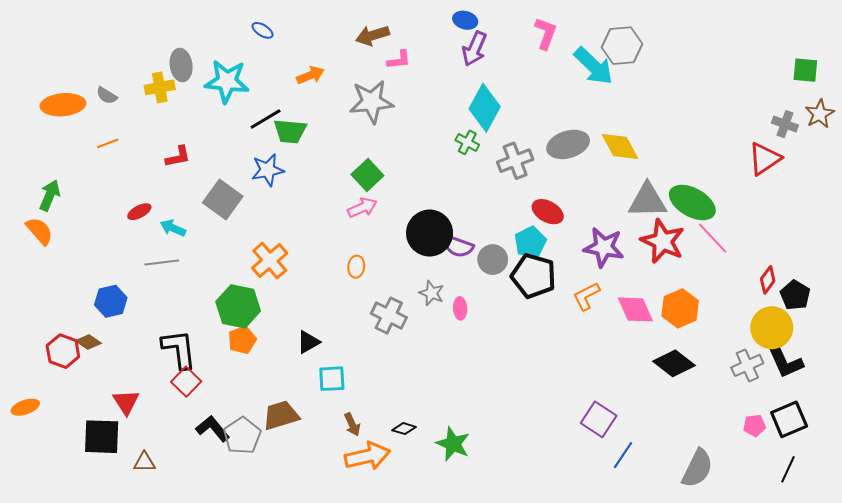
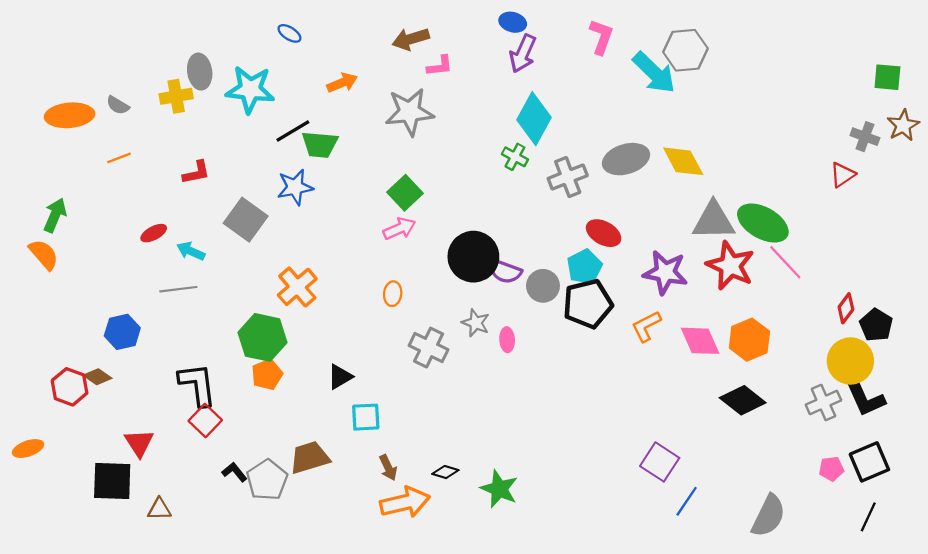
red triangle: (765, 159) -> (843, 175), size x0.7
black pentagon: (533, 276) -> (588, 304), turned -30
black L-shape: (213, 429) -> (234, 472), size x0.7

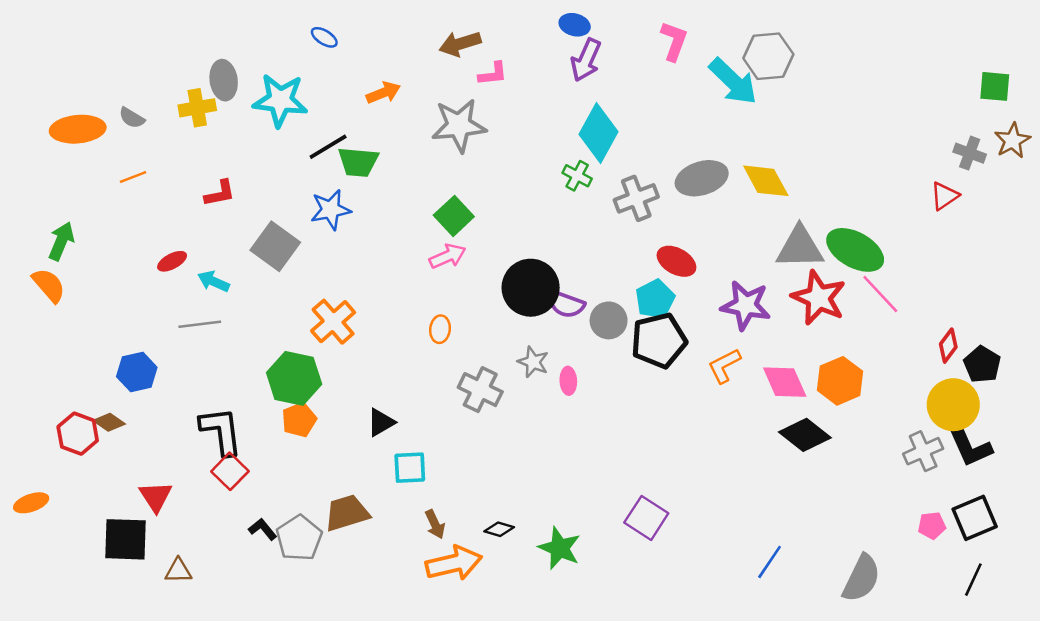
black diamond: (743, 400) -> (805, 435), moved
purple square: (660, 462) -> (646, 518), moved

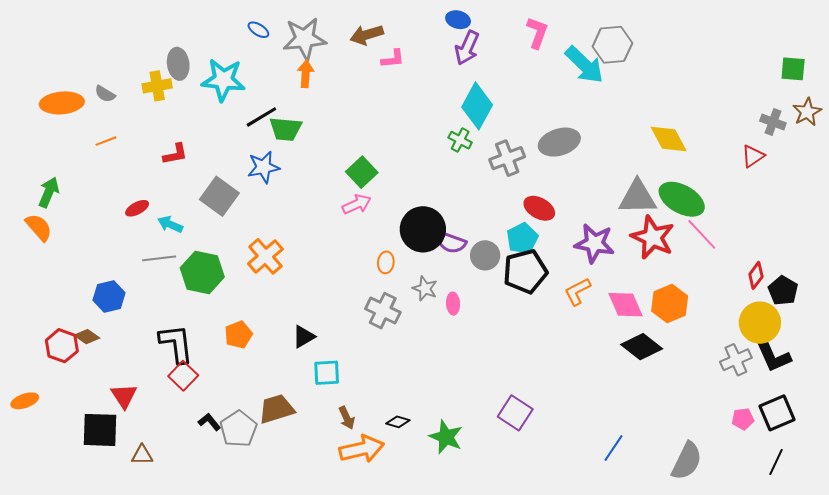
orange arrow: (383, 93) -> (306, 74), turned -64
gray star: (459, 125) -> (305, 39), moved
yellow diamond: (766, 181) -> (669, 139), moved
orange ellipse: (440, 329) -> (386, 262), moved
green hexagon: (294, 378) -> (202, 272), moved

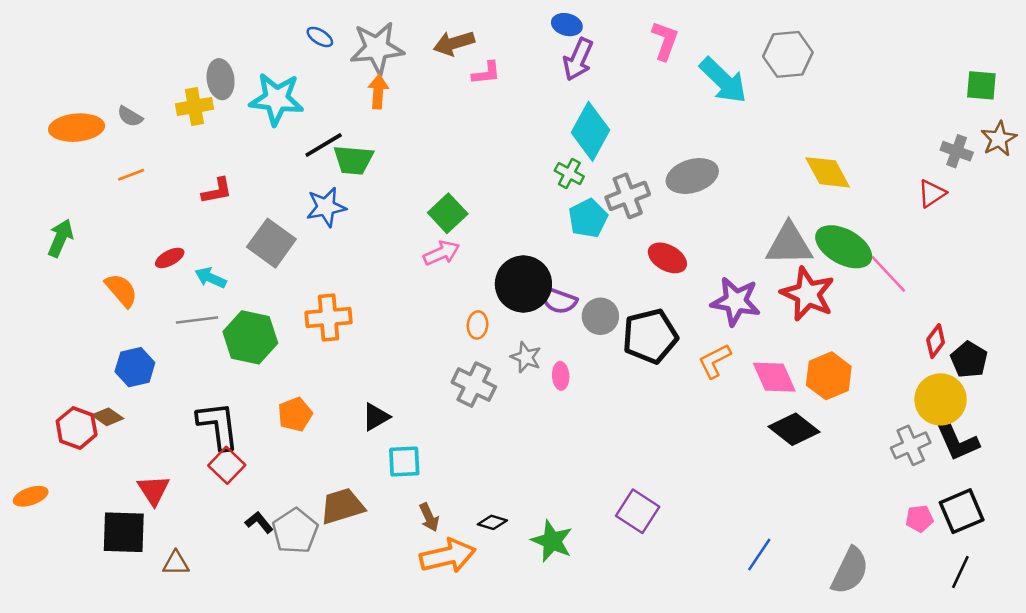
gray hexagon: (612, 45) -> (788, 54), moved
orange semicircle: (39, 227) -> (121, 290), moved
pink line: (702, 234) -> (888, 274), moved
cyan pentagon: (522, 238) -> (588, 218), moved
orange cross: (265, 256) -> (329, 318), turned 36

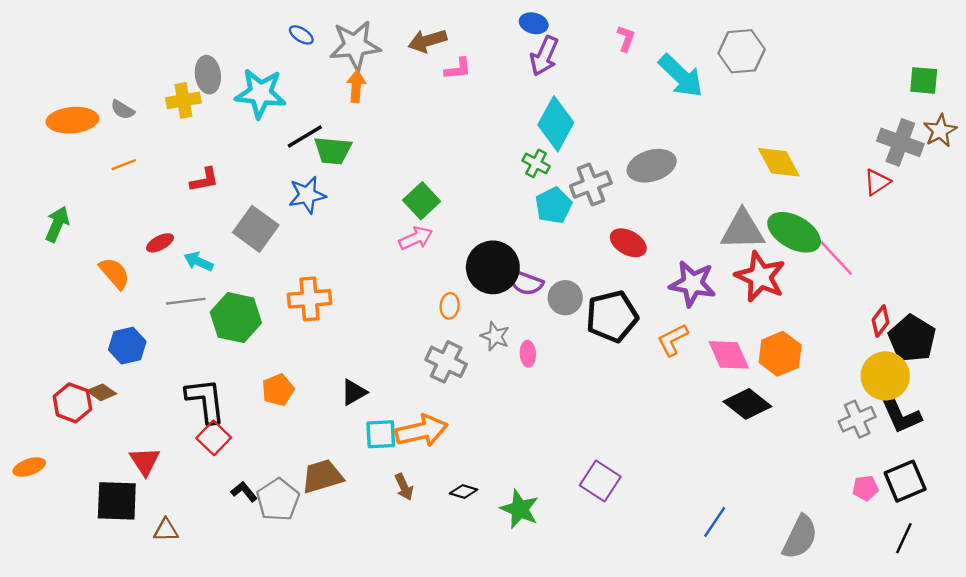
pink L-shape: (665, 41) -> (626, 38), size x0.7
gray cross: (957, 151) -> (900, 142), size x1.5
black pentagon: (969, 360) -> (912, 339), size x1.4
orange arrow: (448, 556) -> (422, 431), moved

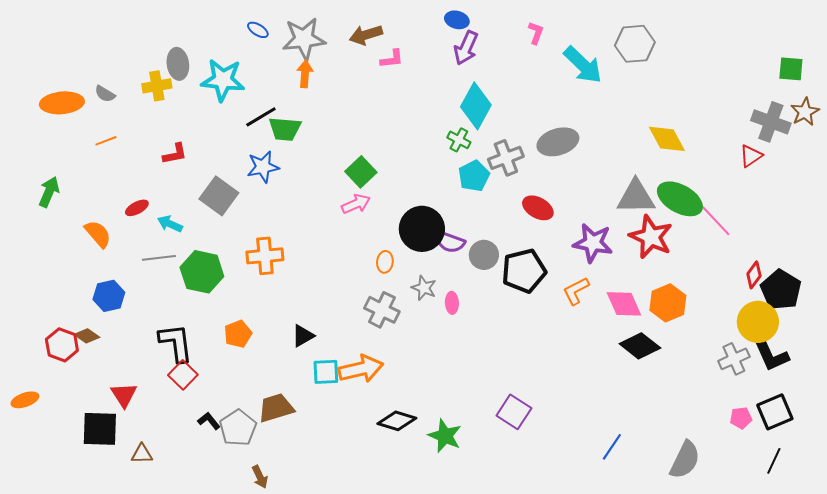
brown arrow: (404, 487) -> (260, 477), moved
black diamond: (464, 492) -> (397, 421), size x1.6

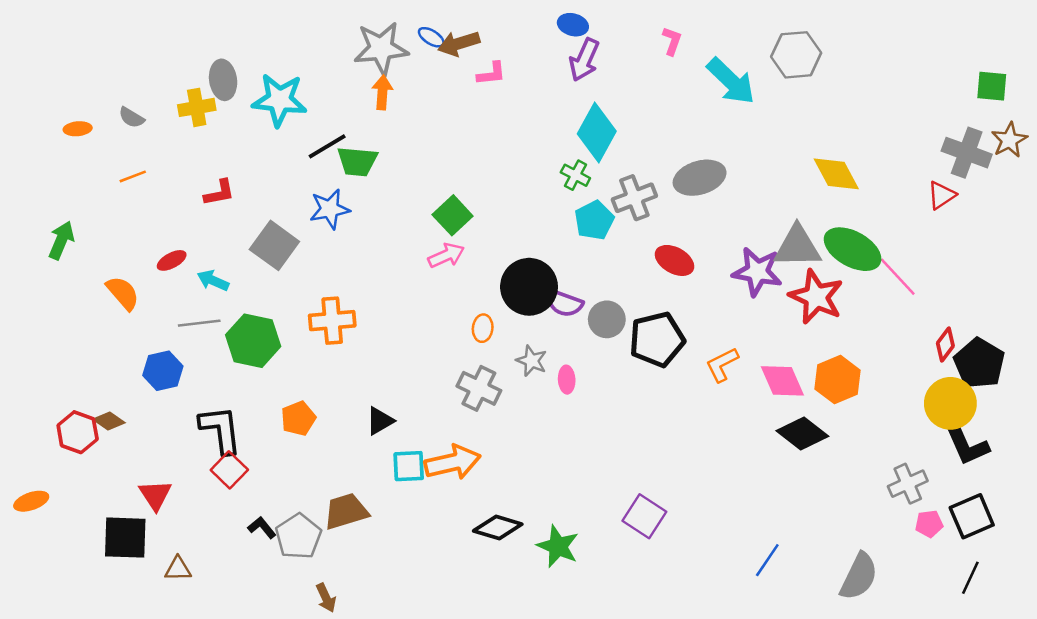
blue ellipse: (258, 30) -> (431, 37), moved
orange ellipse: (62, 103) -> (78, 129), size x0.5
purple star: (593, 243) -> (757, 272), moved
blue hexagon: (109, 296) -> (163, 371), moved
gray cross: (734, 359) -> (908, 484), moved

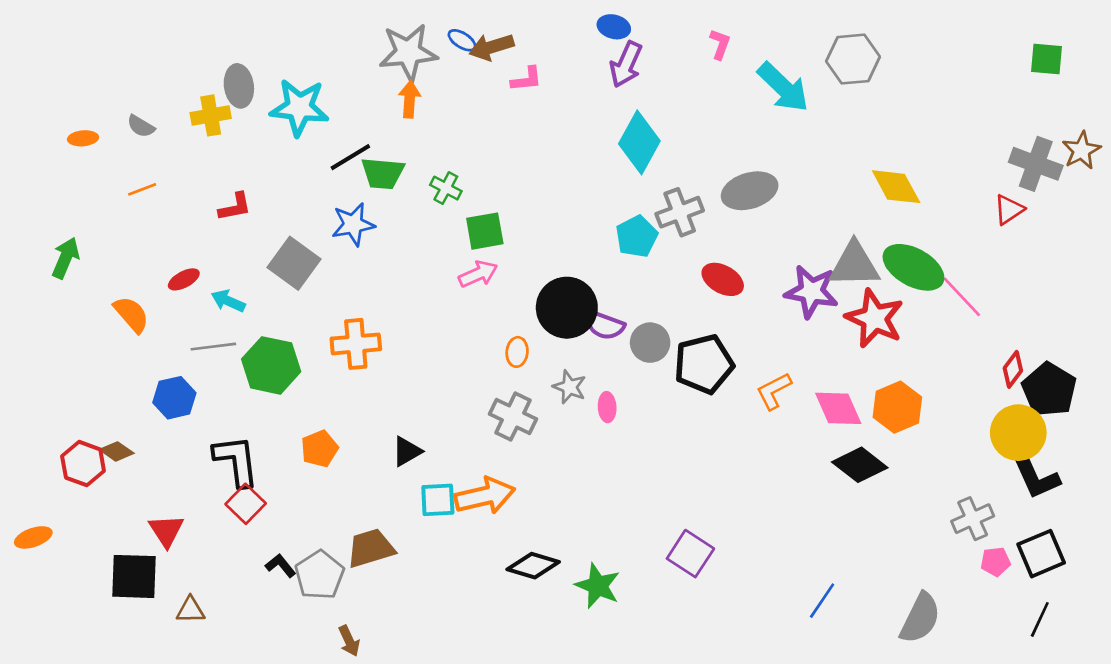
green square: (992, 86) -> (1047, 59), moved
green cross: (575, 175) -> (446, 188), moved
green square: (453, 215) -> (485, 231), turned 33

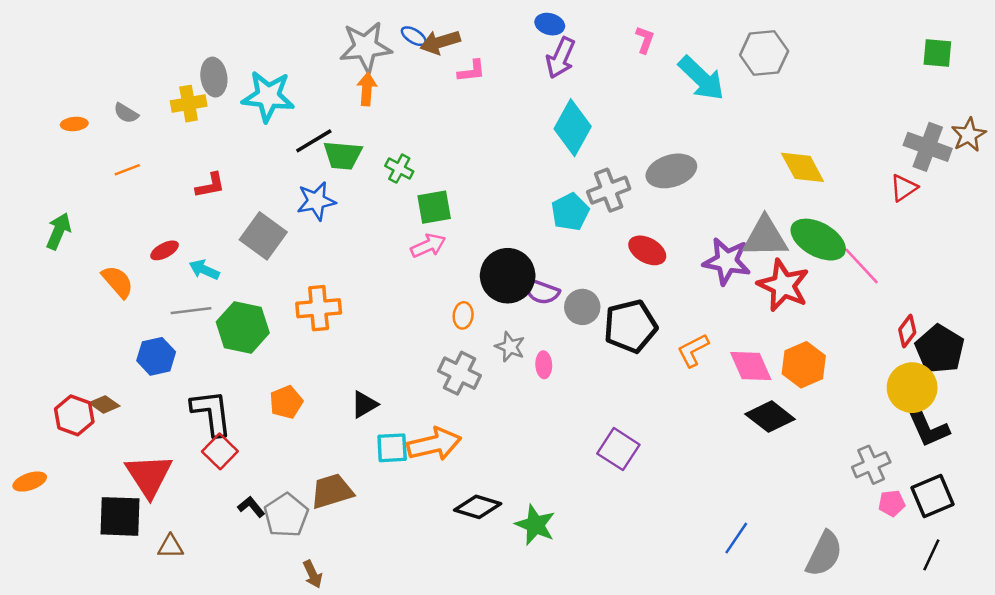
red triangle: (166, 531) -> (149, 476), size x1.5
purple square: (690, 554) -> (618, 449), moved

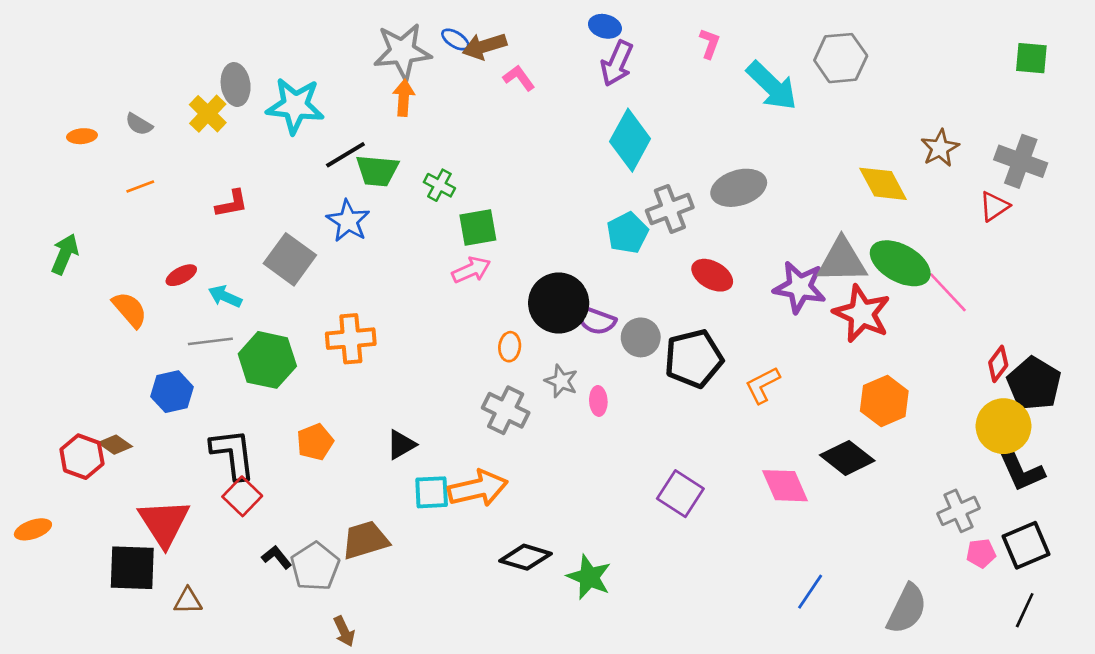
pink L-shape: (471, 71) -> (519, 78), turned -120
yellow cross: (189, 104) -> (208, 114), turned -36
brown star: (969, 135) -> (940, 148), moved
blue star: (316, 201) -> (348, 221), turned -30
pink diamond: (751, 366) -> (785, 486), moved

